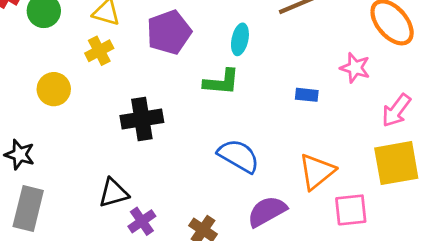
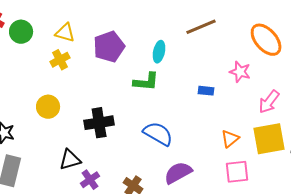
yellow circle: (54, 89) -> (48, 107), moved
black cross: (142, 119) -> (99, 123), moved
orange triangle: (317, 172) -> (230, 139), moved, size x0.7

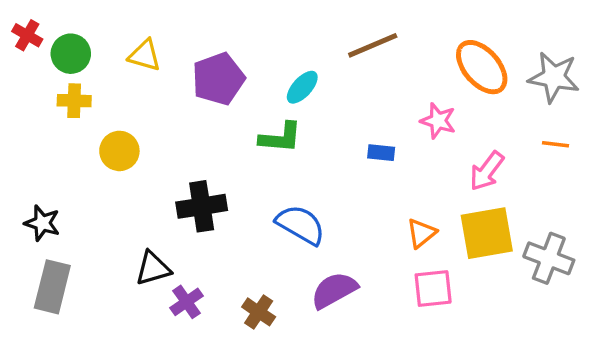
cyan ellipse: (159, 52) -> (302, 87), turned 30
yellow cross: (60, 60) -> (74, 101), moved, turned 30
yellow circle: (48, 107) -> (119, 151), moved

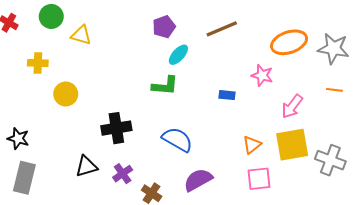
green circle: (71, 54) -> (51, 16), moved
orange ellipse: (482, 67) -> (289, 42), turned -68
purple pentagon: (218, 79) -> (164, 27), moved, size x0.7
purple cross: (187, 302) -> (123, 174), moved

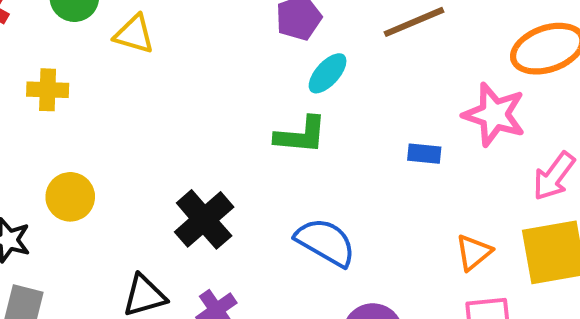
pink star: (262, 75) -> (494, 115), size x1.4
yellow circle: (66, 94) -> (70, 197), moved
black cross: (116, 128) -> (204, 219), turned -32

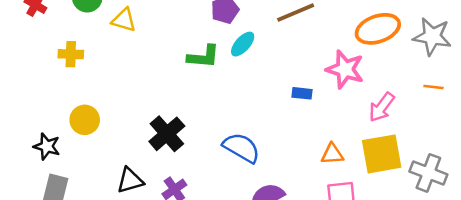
green L-shape: (301, 135) -> (203, 57), moved
orange triangle: (474, 252) -> (332, 154), turned 35

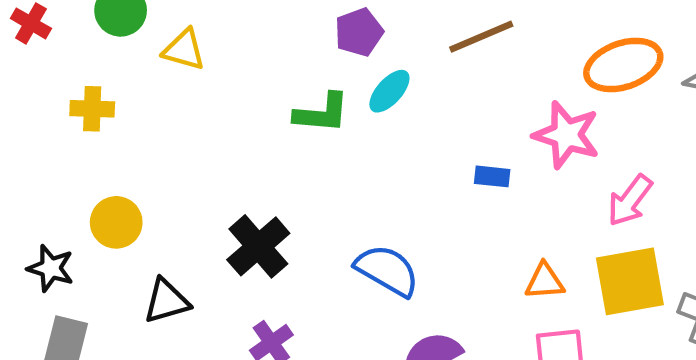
black triangle: (130, 181) -> (166, 301), moved

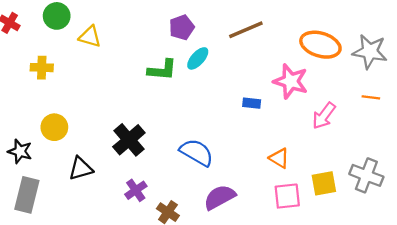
orange ellipse: (623, 65) -> (320, 45), turned 36
orange triangle: (545, 281) -> (279, 158), turned 35
yellow square: (630, 281) -> (324, 183), moved, size x0.7

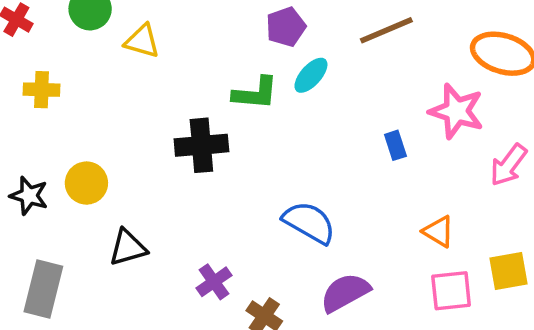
yellow cross: (42, 68) -> (42, 90), moved
blue rectangle: (252, 103) -> (395, 145), turned 66
black cross: (129, 140) -> (201, 145), moved, turned 36
black star: (20, 151) -> (29, 196), moved

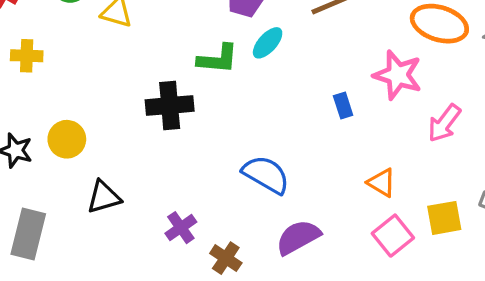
pink square: (451, 291) -> (393, 236), turned -33

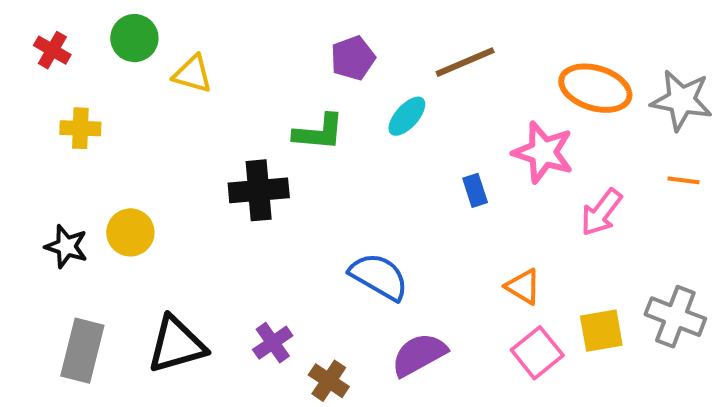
cyan ellipse: (268, 43) -> (407, 116), moved
black triangle: (104, 197) -> (177, 345), moved, size x1.4

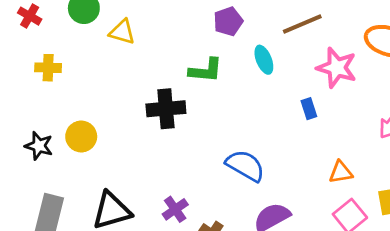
cyan ellipse: (407, 116) -> (264, 60), turned -64
pink star: (543, 152) -> (337, 68), moved
orange triangle: (523, 287) -> (341, 172), turned -40

